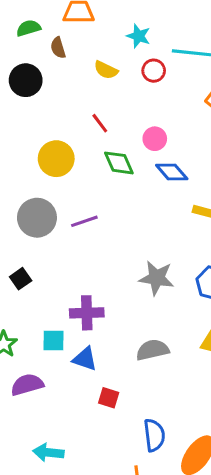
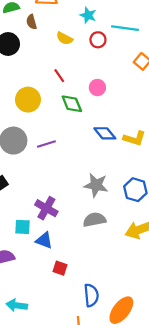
blue diamond: (172, 172) -> (105, 133), moved
purple cross: (87, 313) -> (46, 208), turned 30
gray semicircle: (153, 350) -> (94, 220), moved

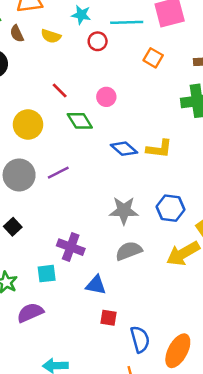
yellow semicircle: (65, 38) -> (51, 36), moved
blue triangle: (44, 240) -> (96, 285), moved
red square: (60, 268) -> (108, 318), moved

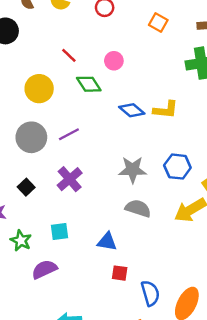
purple cross: (71, 247) -> (70, 179), moved, turned 30
gray semicircle: (129, 251) -> (138, 208), turned 40

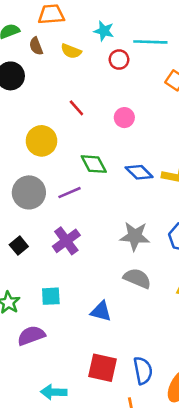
green diamond: (89, 84) -> (94, 164), moved
red square: (120, 273) -> (102, 368), moved, size x1.6

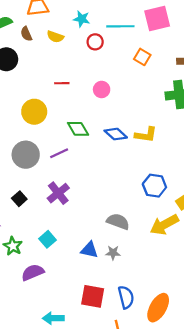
red line: (76, 108) -> (62, 83), turned -48
gray star: (135, 236) -> (113, 253), moved, size x0.6
cyan square: (51, 296) -> (47, 239), turned -35

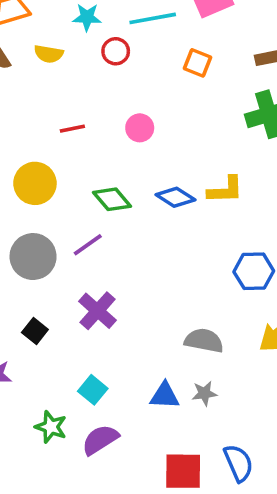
green star: (13, 246) -> (51, 427), moved
purple semicircle: (33, 272) -> (100, 440), moved

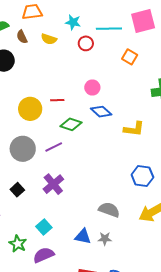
red line: (72, 129) -> (57, 100), moved
blue diamond: (175, 197) -> (101, 112), moved
green diamond: (112, 199) -> (71, 124), turned -40

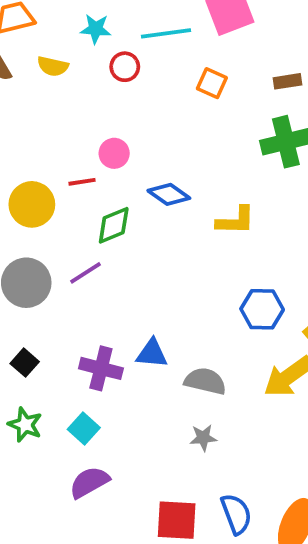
pink circle: (92, 88) -> (114, 153), moved
green diamond: (71, 124) -> (114, 225), turned -35
purple cross: (53, 184) -> (101, 368), moved, turned -30
blue triangle: (83, 236) -> (152, 353), moved
green star: (18, 244) -> (25, 425), moved

